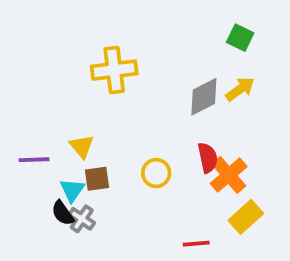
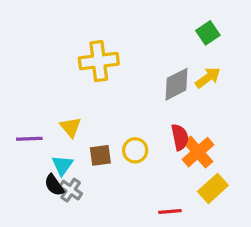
green square: (240, 38) -> (208, 33), turned 30
brown square: (97, 179) -> (100, 155), moved

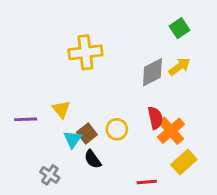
brown square: (100, 155) -> (87, 134), turned -30
cyan triangle: (62, 165) -> (73, 139), moved
black semicircle: (54, 185) -> (93, 159), moved
gray cross: (71, 190) -> (50, 175), moved

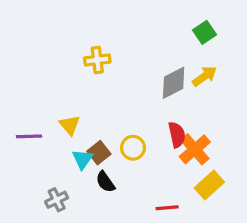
yellow cross: (85, 52) -> (97, 60), size x0.7
gray cross: (50, 175) -> (57, 200), turned 30

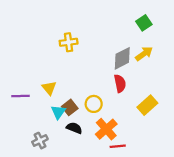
red semicircle: (177, 135) -> (120, 83), moved
orange cross: (195, 149) -> (106, 129), moved
black semicircle: (105, 182) -> (74, 128), turned 147
yellow rectangle: (209, 185) -> (147, 105), moved

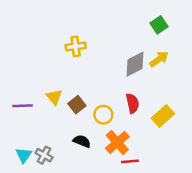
red semicircle: (120, 83) -> (132, 103), moved
brown square: (70, 107) -> (77, 105), moved
cyan triangle: (58, 112) -> (24, 155), moved
gray cross: (40, 141) -> (44, 155), turned -35

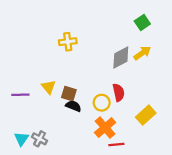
brown square: (77, 105) -> (69, 94), turned -35
yellow circle: (103, 115) -> (102, 103), moved
yellow rectangle: (163, 116) -> (146, 115), moved
black semicircle: (82, 141) -> (73, 106), moved

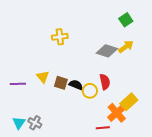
gray diamond: (121, 58) -> (107, 51), turned 45
black semicircle: (73, 106) -> (76, 85), moved
orange cross: (105, 128) -> (117, 113), moved

